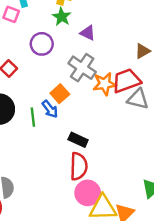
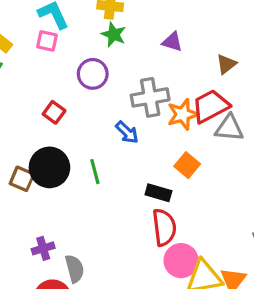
purple triangle: (88, 33) -> (172, 42), moved
gray cross: (82, 68) -> (150, 97), turned -36
orange square: (60, 94) -> (187, 165), moved
blue arrow: (50, 109) -> (127, 132), moved

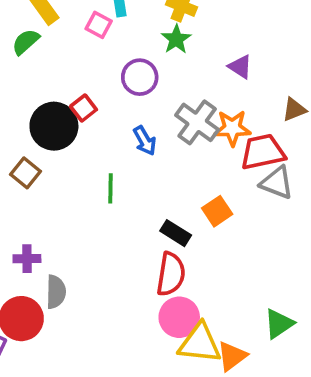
gray cross: (150, 97) -> (197, 122), turned 30
orange star: (183, 114) -> (232, 128), moved
blue arrow: (127, 132) -> (145, 141), moved
black circle: (49, 167) -> (54, 126), moved

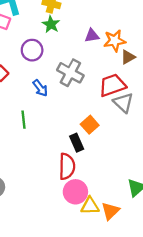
purple triangle: (240, 67) -> (92, 36), turned -35
orange star: (232, 128) -> (115, 41), moved
gray triangle: (277, 183) -> (123, 103), turned 30
black rectangle: (176, 233) -> (77, 143), moved, turned 42
yellow triangle: (200, 343) -> (90, 206), size x0.7

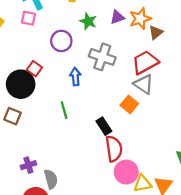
green star: (51, 24) -> (88, 21), moved
blue arrow: (40, 88) -> (75, 77), turned -138
gray triangle: (123, 103) -> (144, 84), moved
black rectangle: (77, 143) -> (104, 126), moved

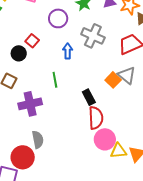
black circle: (21, 84) -> (19, 53), size x0.6
gray triangle: (144, 84) -> (127, 75), moved
purple cross: (28, 165) -> (30, 104), moved, size x1.6

